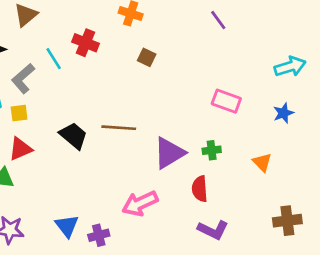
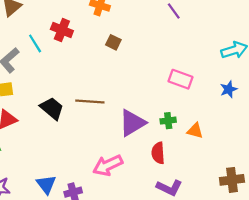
orange triangle: (262, 162) -> (195, 131), moved, turned -30

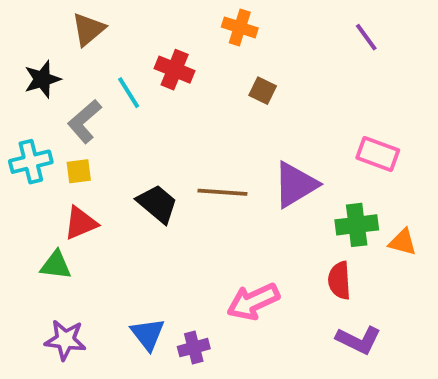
green cross: (168, 121) -> (357, 225), size x1.5
purple triangle: (132, 123) -> (295, 185), moved

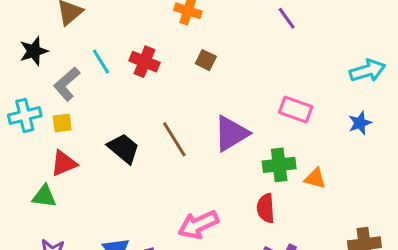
red cross: (175, 70) -> (144, 62), moved
brown line: (222, 192) -> (174, 139), turned 54

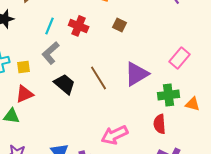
cyan line: (101, 62) -> (50, 26), turned 54
gray L-shape: (67, 84) -> (51, 53), moved
pink rectangle: (296, 109) -> (180, 58), turned -70

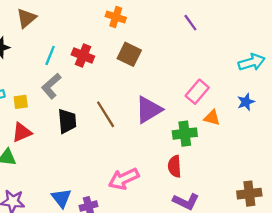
brown square: (120, 25) -> (129, 54), size x1.5
black trapezoid: (65, 84) -> (67, 121), turned 45
orange triangle: (193, 104) -> (212, 118), moved

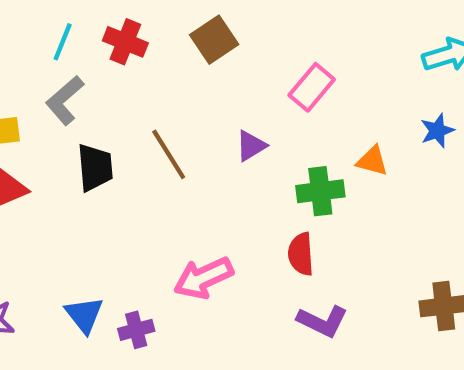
brown square: (129, 54) -> (214, 40), turned 30
pink rectangle: (197, 92) -> (312, 87), moved
purple triangle: (149, 110) -> (251, 146), size x0.6

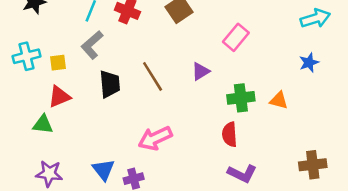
orange triangle: (372, 161) -> (279, 100), moved
pink arrow: (203, 278) -> (155, 138), moved

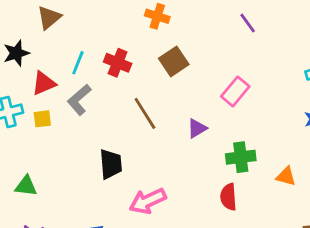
brown line: (153, 76) -> (145, 113), moved
black trapezoid: (110, 84) -> (111, 164), moved
red triangle: (59, 97) -> (44, 83), moved
orange triangle: (279, 100) -> (286, 176), moved

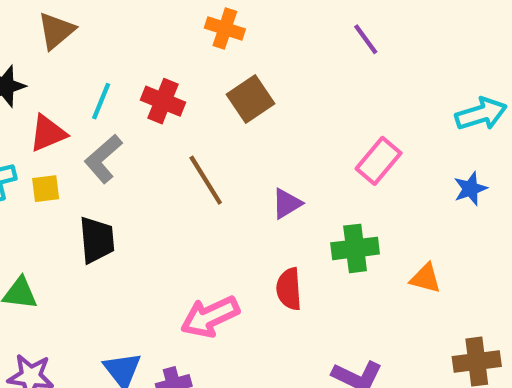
pink rectangle: (235, 91) -> (379, 161), moved
black trapezoid: (111, 164) -> (97, 240), moved
red semicircle: (228, 197) -> (289, 289), moved

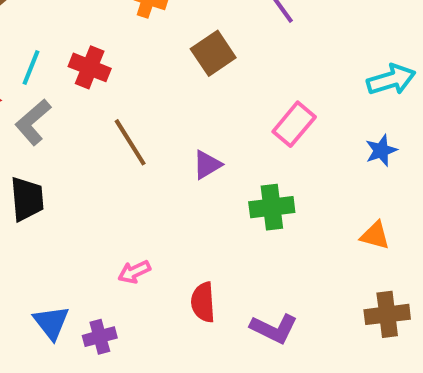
brown square: (250, 99) -> (213, 53), moved
orange triangle: (426, 278) -> (375, 235), moved
red semicircle: (289, 289) -> (203, 302), moved
pink arrow: (210, 317) -> (134, 272), size x0.6

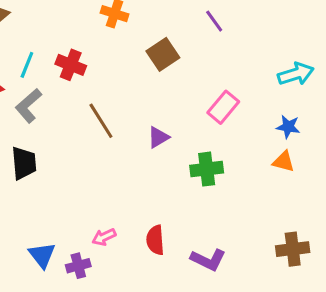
blue star: (381, 150) -> (288, 127), turned 30
orange triangle: (375, 235) -> (284, 162), moved
pink arrow: (134, 272) -> (104, 237), moved

